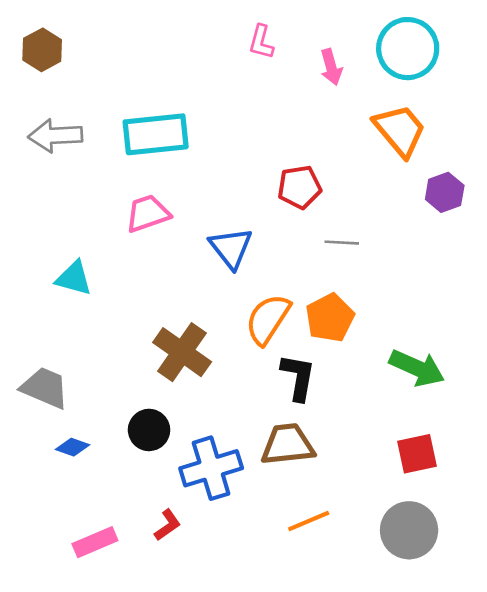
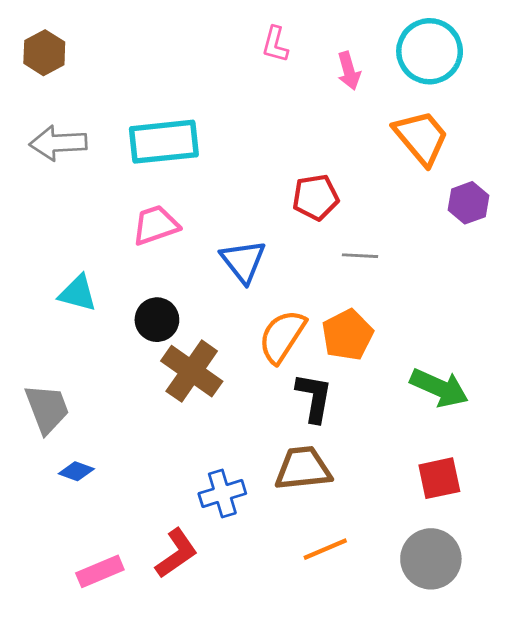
gray trapezoid: (45, 388) -> (47, 409), turned 46
black circle: (149, 430) -> (157, 320), moved
blue cross: (211, 468) -> (222, 493), size x0.7
red L-shape: (168, 525) -> (176, 553), size x1.5

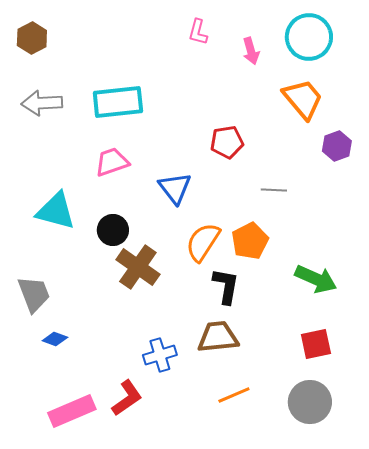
gray line: (360, 256) -> (274, 190), moved
cyan triangle: (78, 293) -> (56, 211), size x1.4
pink rectangle: (100, 571) -> (72, 411), size x1.4

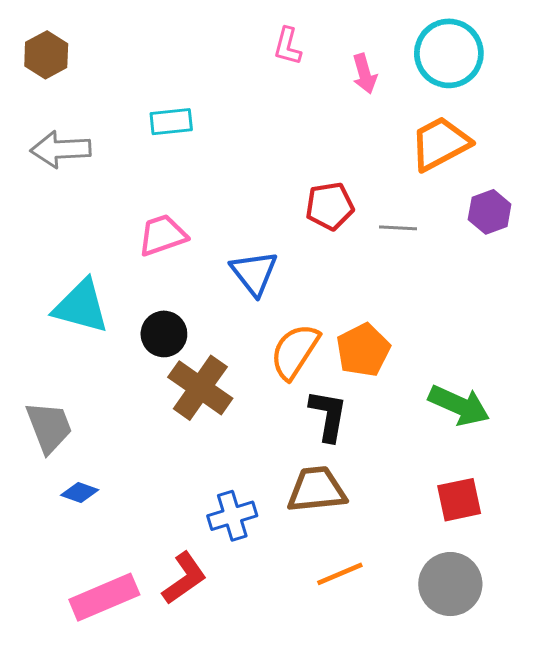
orange trapezoid: (303, 99) -> (440, 144), turned -78
cyan rectangle: (118, 102) -> (171, 122), moved, size x0.6
gray line: (274, 190) -> (398, 228), moved

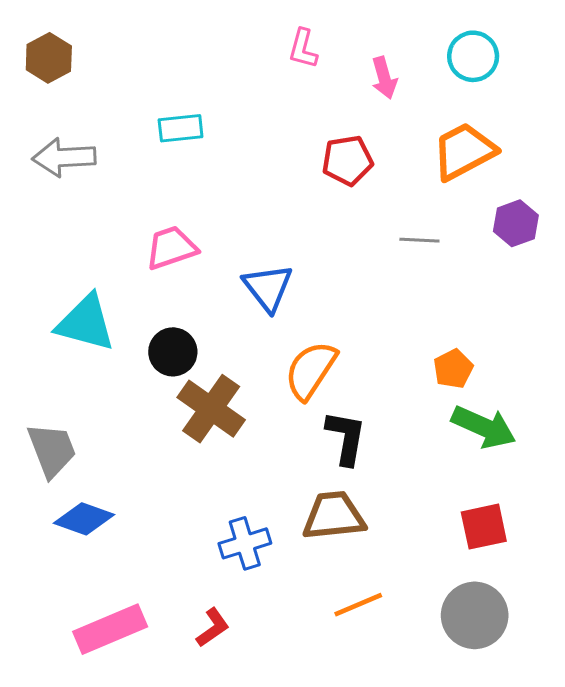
cyan circle: (449, 53) -> (473, 56), size x0.7
red pentagon: (330, 206) -> (347, 160), moved
orange pentagon: (363, 350) -> (453, 369), moved, size x0.7
blue diamond: (80, 492) -> (84, 519), size x1.5
red L-shape: (184, 578) -> (213, 628), moved, size x0.7

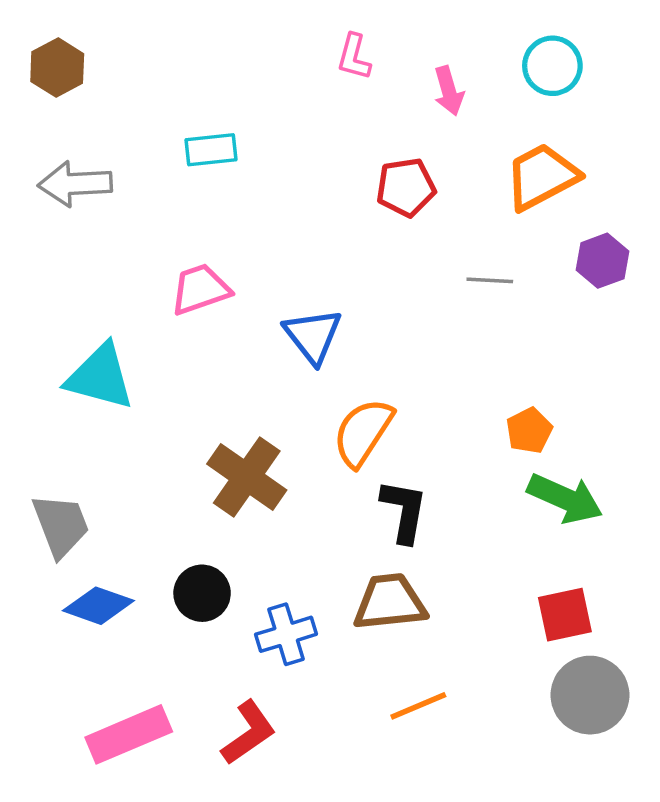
black circle: (173, 352) -> (202, 593), moved
gray circle: (475, 615) -> (590, 695), moved
red L-shape: (213, 628) -> (249, 733), size x1.4

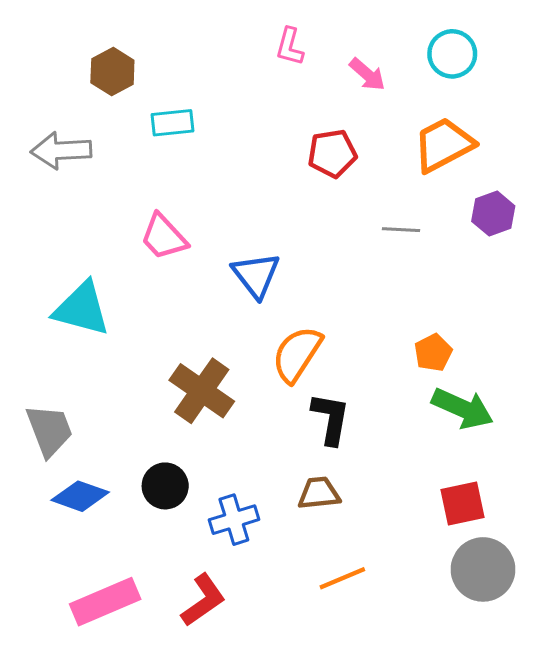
brown hexagon: (57, 68) -> (112, 71), moved
pink arrow: (449, 91) -> (367, 74), turned -33
pink trapezoid: (200, 289) -> (164, 237), turned -114
brown trapezoid: (390, 602) -> (319, 493), size x0.7

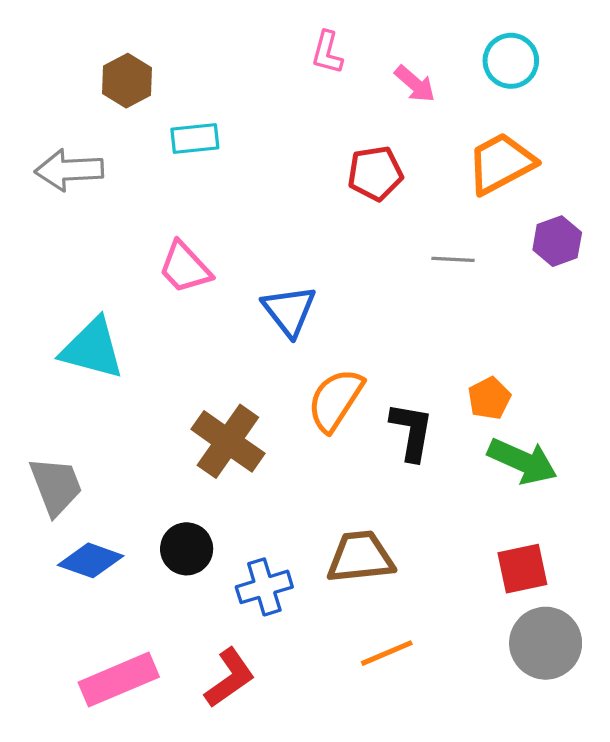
black L-shape: (331, 419) -> (412, 431), moved
brown trapezoid: (319, 493) -> (360, 557), size x1.4

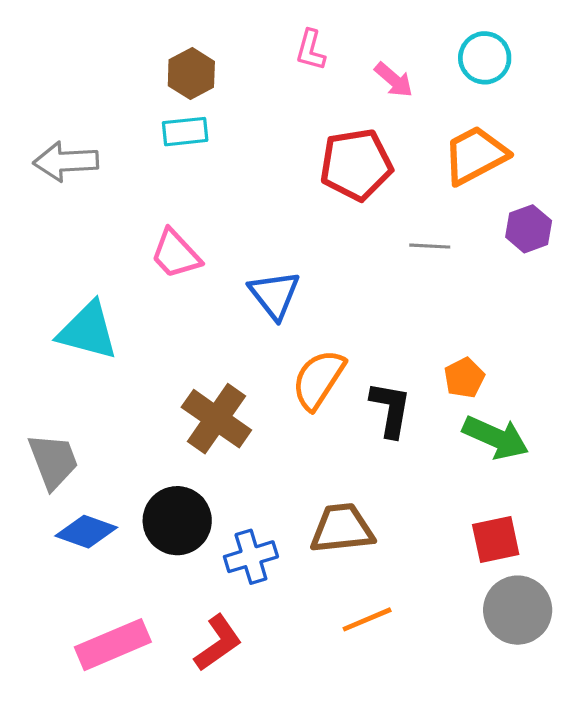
brown hexagon: (127, 81) -> (191, 74), moved
red pentagon: (375, 173) -> (356, 165), size x1.4
black circle: (187, 549) -> (177, 521), size x1.4

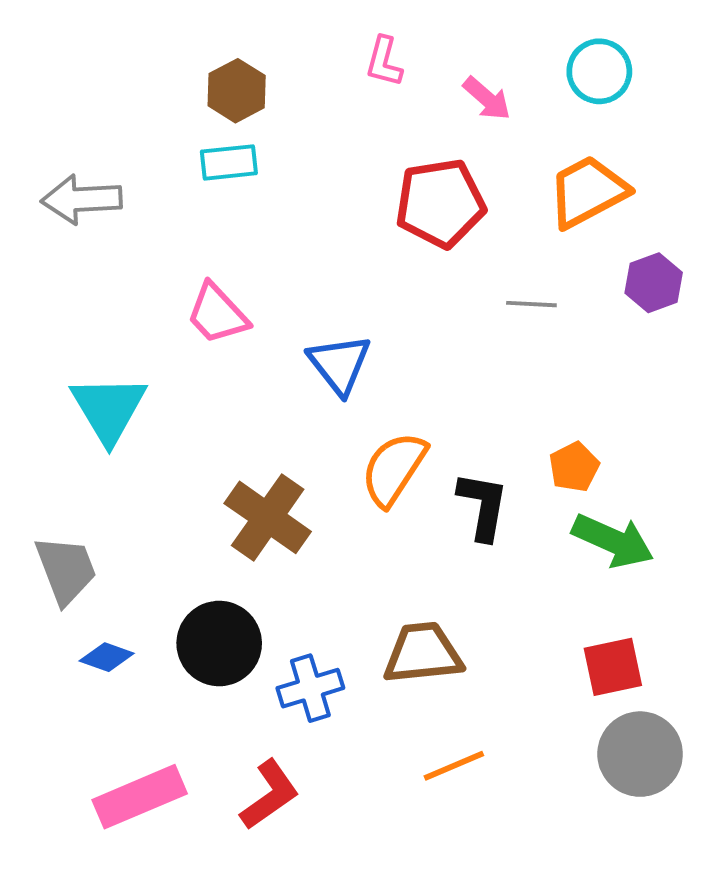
cyan triangle: (88, 331) -> (109, 409), turned 44
blue diamond: (86, 532) -> (107, 657), size x0.7

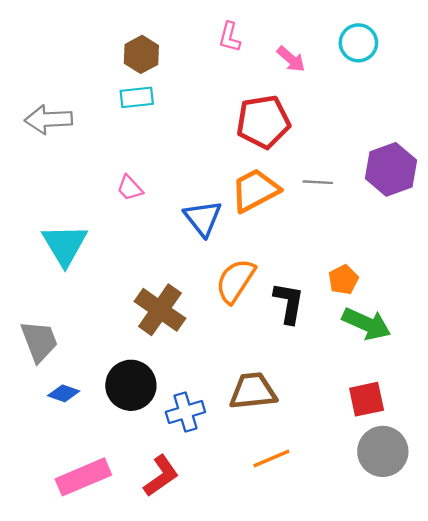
orange trapezoid: (588, 192) -> (255, 190), moved
purple hexagon: (654, 283) -> (391, 169), size x1.5
pink trapezoid: (217, 314) -> (130, 188), size x0.7

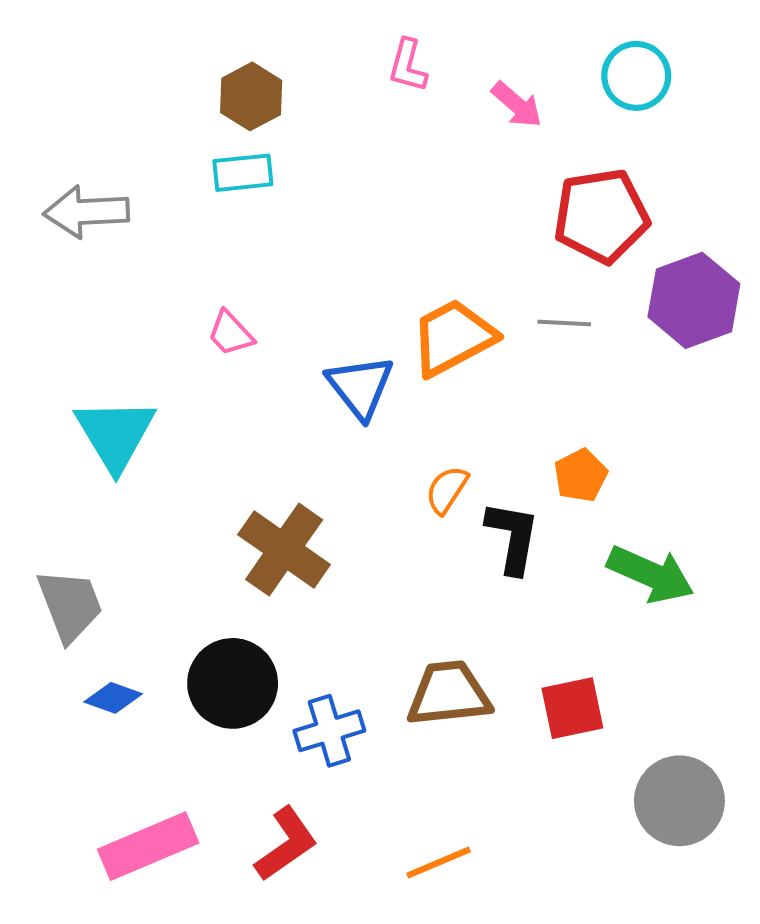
red pentagon: (263, 122) -> (601, 216), moved
orange pentagon: (343, 280) -> (581, 475), moved
orange semicircle: (235, 281) -> (447, 490), moved, size x0.6
red square: (367, 399) -> (572, 708), moved
orange line: (271, 458) -> (439, 863), moved

